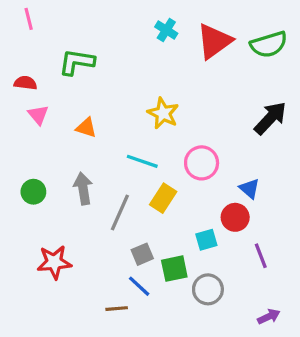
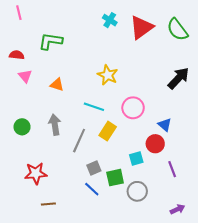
green semicircle: (269, 44) -> (177, 30), turned 70
brown line: (117, 309) -> (48, 204), moved

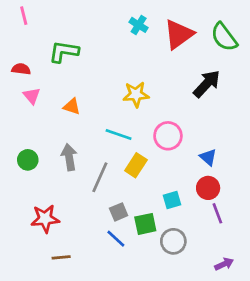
yellow star: (108, 75) -> (136, 94), turned -30
black arrow: (178, 78) -> (207, 84), moved
red circle: (155, 144) -> (208, 188), moved

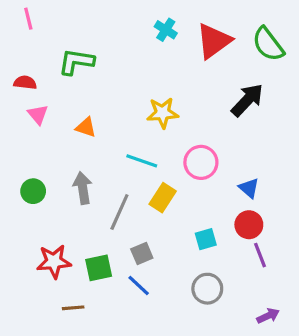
green square: (145, 224) -> (99, 268), moved

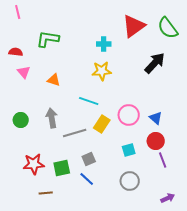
cyan cross: (166, 30) -> (104, 44), moved, turned -32
pink circle: (201, 162) -> (129, 115), moved
gray line: (119, 212) -> (75, 133), turned 50

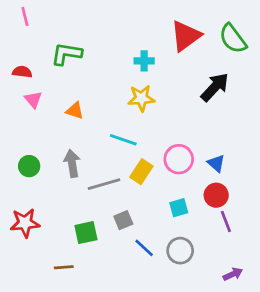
red star: (34, 164) -> (25, 223), moved
blue line: (87, 179) -> (144, 248), moved

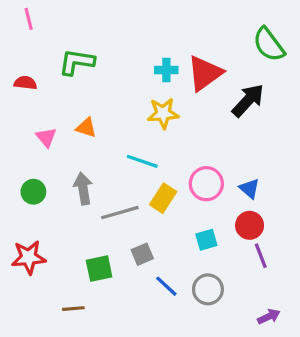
red triangle: (186, 36) -> (205, 73), moved
pink triangle: (33, 100) -> (46, 137), moved

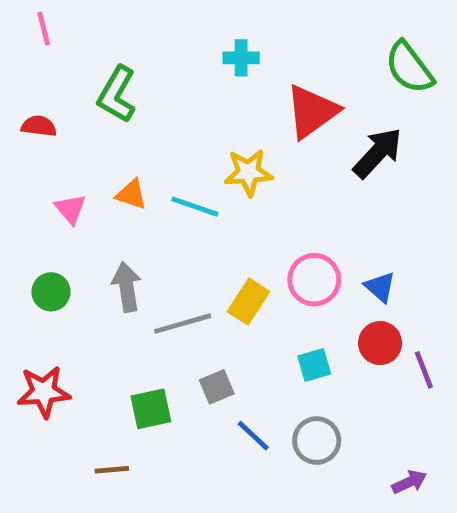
green L-shape: (77, 62) -> (117, 94), turned -69
cyan cross: (166, 70) -> (241, 58), moved
cyan line: (142, 161) -> (195, 207), moved
purple line: (261, 256) -> (424, 370), moved

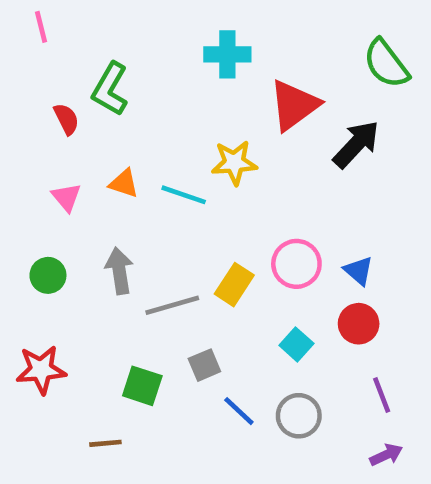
cyan cross: (241, 58) -> (227, 54), size x1.4
red semicircle: (39, 126) -> (66, 119), moved, turned 56
cyan square: (314, 365) -> (296, 344), turned -32
purple line: (424, 370) -> (382, 395), moved
green square: (151, 409) -> (142, 386), turned 30

